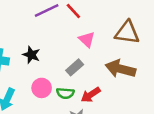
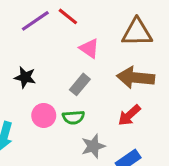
red arrow: (91, 95) -> (129, 115), moved

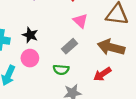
pink circle: (44, 115) -> (30, 58), moved

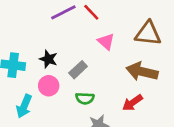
gray rectangle: (69, 46) -> (78, 70), moved

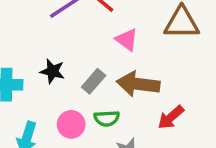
brown arrow: (142, 72) -> (138, 84), moved
pink circle: (49, 86) -> (71, 124), moved

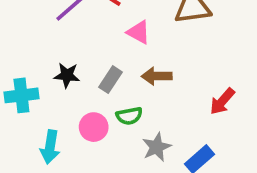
brown arrow: (138, 84) -> (157, 76), size x0.7
red arrow: (171, 117) -> (222, 101), moved

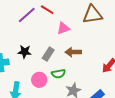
pink triangle: (139, 32) -> (63, 28), turned -48

